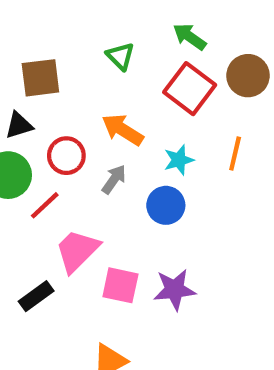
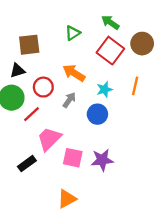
green triangle: (120, 56) -> (73, 33), turned 42

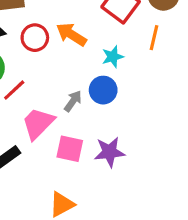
orange line: (135, 86) -> (154, 38), moved
red circle: (43, 87) -> (35, 38), moved
gray arrow: (69, 100) -> (73, 101), moved

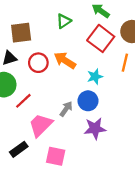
pink square: (70, 149) -> (56, 156), moved
purple star: (109, 152) -> (95, 129), moved

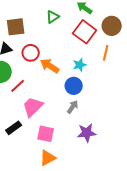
orange arrow: (65, 60) -> (50, 66), moved
gray arrow: (66, 109) -> (73, 107), moved
purple star: (95, 129) -> (87, 133), moved

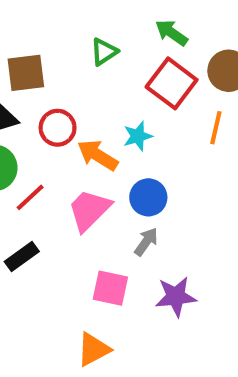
cyan star: (80, 65) -> (138, 136), moved
pink trapezoid: (33, 107) -> (89, 210), moved
black rectangle: (14, 128) -> (22, 256), moved
pink square: (46, 134) -> (110, 288), moved

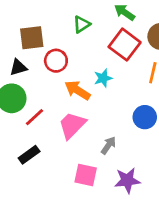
red circle: (58, 128) -> (56, 61), moved
blue circle: (148, 197) -> (145, 117), moved

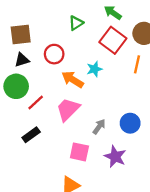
brown square: (32, 38) -> (21, 35), moved
blue circle: (145, 117) -> (130, 123), moved
purple star: (127, 180) -> (115, 157), turned 30

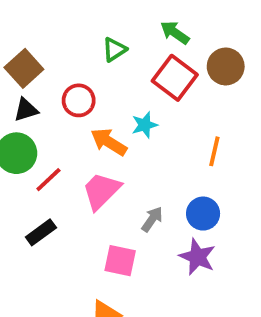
brown square: (21, 35) -> (24, 68), turned -35
orange line: (137, 64) -> (214, 151), moved
purple star: (115, 157) -> (197, 257), moved

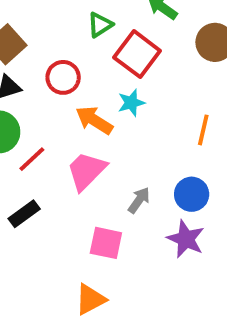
red square: (175, 78) -> (137, 54), moved

